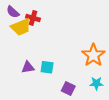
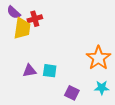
red cross: (33, 18) -> (35, 19), turned -32
yellow trapezoid: (21, 27) -> (22, 28), turned -60

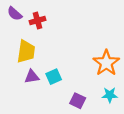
yellow trapezoid: (22, 28) -> (26, 51), moved
cyan square: (50, 71) -> (54, 77), turned -32

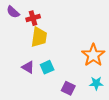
yellow trapezoid: (26, 51) -> (39, 37), moved
purple triangle: (32, 77) -> (28, 67), turned 40

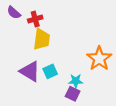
purple triangle: (28, 67) -> (30, 71), size x1.5
cyan star: (96, 83) -> (76, 81), moved

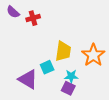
yellow trapezoid: (42, 39) -> (63, 51), moved
purple triangle: (30, 71) -> (28, 79), moved

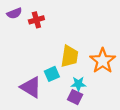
purple semicircle: (13, 12) -> (14, 13), turned -64

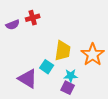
purple semicircle: (14, 13) -> (13, 25), moved
cyan square: (52, 74) -> (47, 67), turned -32

